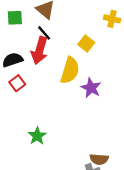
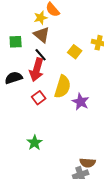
yellow square: (86, 43) -> (75, 52), moved
red square: (17, 83) -> (39, 98), moved

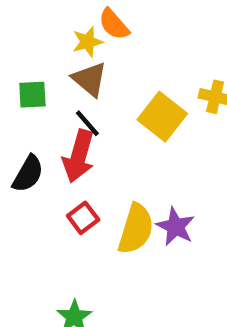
yellow square: (75, 52) -> (162, 117), size x1.5
black semicircle: (14, 78) -> (28, 174), turned 138
yellow semicircle: (63, 87) -> (136, 229), moved

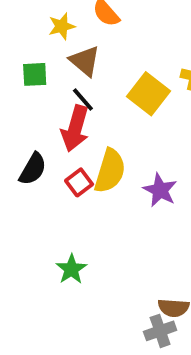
yellow star: (87, 42) -> (62, 26), moved
black semicircle: (28, 174) -> (33, 169), moved
yellow semicircle: (136, 229) -> (110, 171), moved

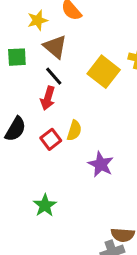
red arrow: (75, 128) -> (48, 98), size x0.7
yellow semicircle: (110, 171) -> (74, 130), size x0.6
purple star: (160, 190) -> (101, 164), moved

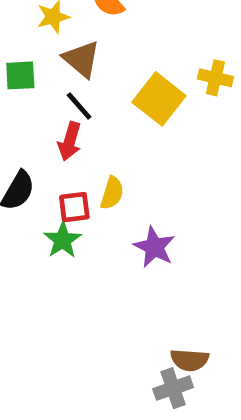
red square: (51, 139) -> (74, 207), turned 30
green star: (45, 205) -> (63, 240), moved

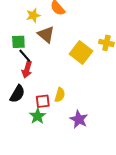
black line: (79, 106) -> (25, 56), moved
red arrow: (70, 141) -> (27, 69), moved

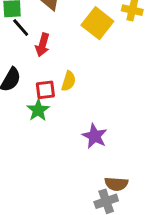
red arrow: (27, 69) -> (42, 45), moved
purple star: (79, 119) -> (95, 136), moved

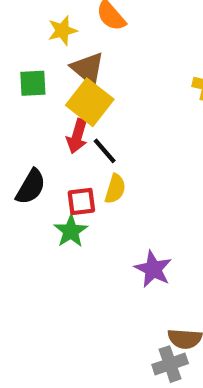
yellow square: (97, 23) -> (90, 102), moved
black line: (21, 28) -> (105, 151), moved

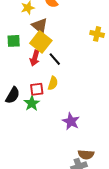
green square: (33, 83) -> (14, 41), moved
black line: (105, 151) -> (55, 59), moved
black semicircle: (31, 187) -> (13, 95), moved

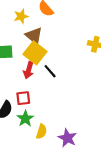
yellow semicircle: (53, 83) -> (41, 131), moved
red square: (37, 89) -> (23, 98), moved

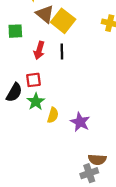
yellow square: (35, 53) -> (63, 21), moved
black line: (50, 71) -> (62, 52), turned 40

